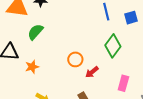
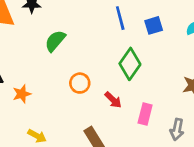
green semicircle: (35, 32) -> (55, 41), moved
red arrow: (92, 72) -> (113, 100), moved, turned -96

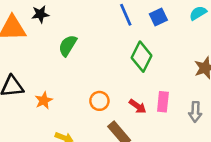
orange circle: (80, 83) -> (99, 101), moved
red arrow: (113, 100) -> (138, 106), moved

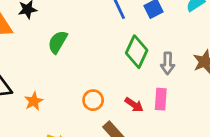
gray arrow: (195, 112) -> (168, 63), moved

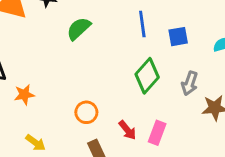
green semicircle: (58, 42) -> (79, 29), moved
gray arrow: (168, 63) -> (190, 83), moved

